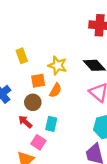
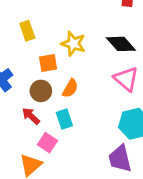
orange semicircle: (55, 90) -> (70, 88), moved
cyan rectangle: (51, 124) -> (64, 119), turned -32

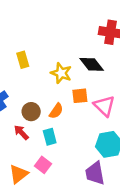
black diamond: (121, 44) -> (92, 64), moved
orange square: (48, 63) -> (80, 96), moved
pink square: (47, 143) -> (43, 165), moved

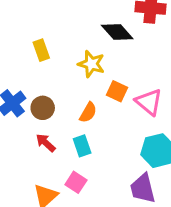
black diamond: (92, 64) -> (117, 32), moved
orange square: (80, 96) -> (117, 91), turned 35
brown circle: (31, 112) -> (43, 108), moved

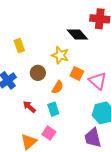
yellow rectangle: (41, 50) -> (19, 46), moved
brown circle: (43, 108) -> (38, 73), moved

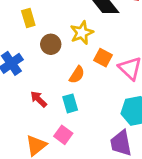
yellow star: (60, 55) -> (82, 33), turned 30
brown circle: (38, 73) -> (51, 44), moved

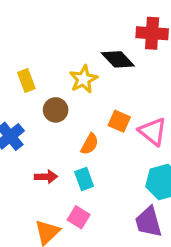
yellow star: (82, 33) -> (83, 79), moved
red arrow: (39, 99) -> (46, 177), turned 138

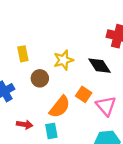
black diamond: (118, 59) -> (100, 66), moved
orange semicircle: (90, 144) -> (60, 107), size x1.5

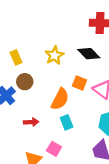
brown circle: (40, 78) -> (25, 82), moved
cyan rectangle: (51, 131) -> (67, 122), moved

